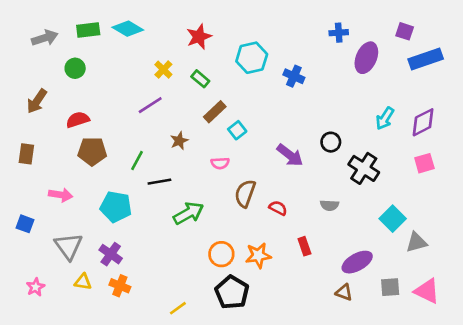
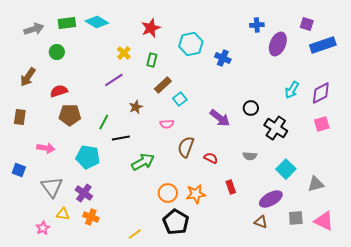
green rectangle: (200, 79) -> (152, 60), turned 64
cyan square: (393, 219) -> (286, 169), moved
pink star: (36, 287) -> (43, 228), moved

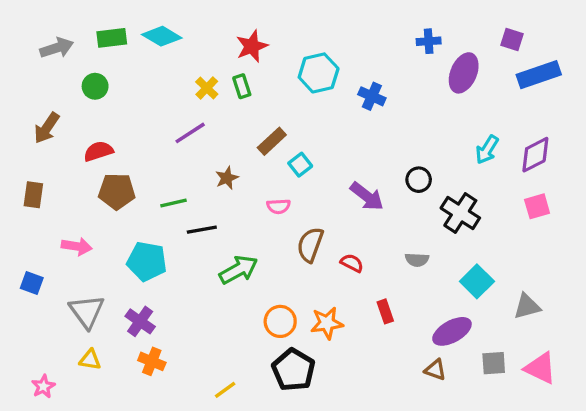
green rectangle: (152, 60) -> (242, 86), moved, turned -32
green line: (104, 122) -> (173, 203), turned 49
yellow triangle: (63, 214) -> (90, 360), moved
pink star: (43, 228) -> (43, 386), moved

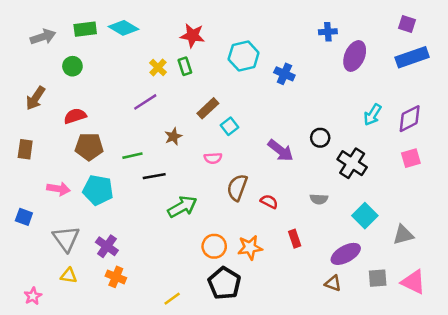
purple square: (512, 40) -> (407, 24), moved
red star: (252, 46) -> (192, 36), turned 30
cyan pentagon: (147, 261) -> (98, 190), moved

